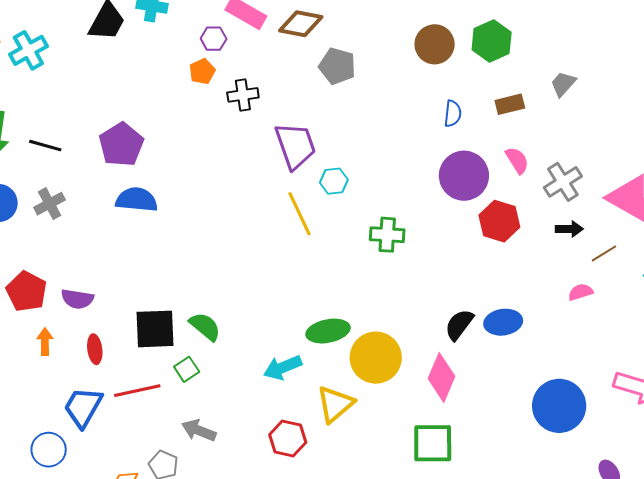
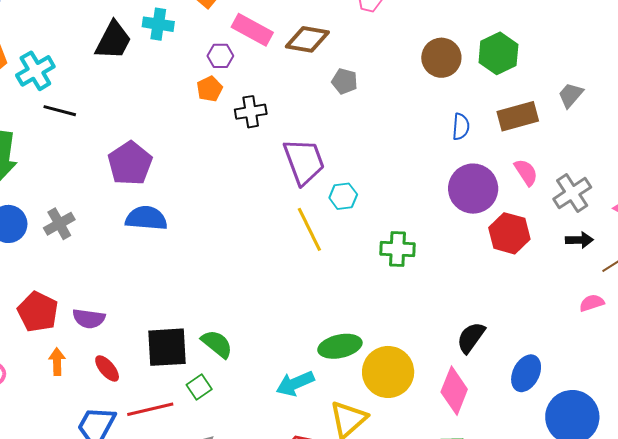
gray pentagon: (337, 66) -> (345, 81), size x0.7
brown rectangle: (510, 104) -> (518, 116), size x1.4
black line: (45, 146) -> (60, 111), moved
blue ellipse: (503, 322) -> (526, 373), moved, turned -54
red ellipse: (95, 349) -> (107, 368), turned -32

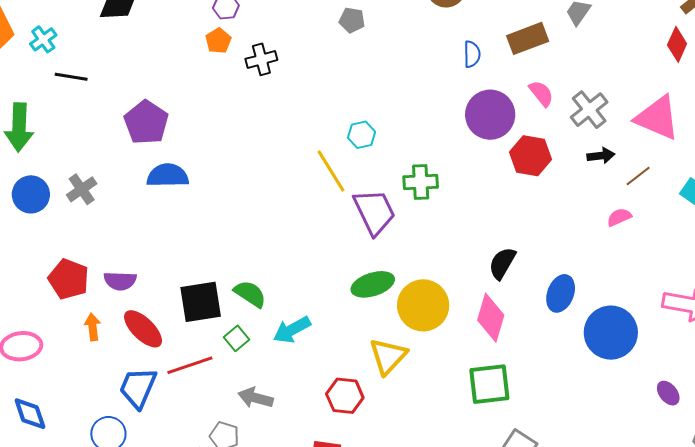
cyan cross: (35, 71) -> (43, 39), size x0.7
purple trapezoid: (304, 161) -> (374, 212), moved
red ellipse: (107, 368) -> (143, 329), size x1.5
cyan arrow: (295, 383) -> (292, 330), moved

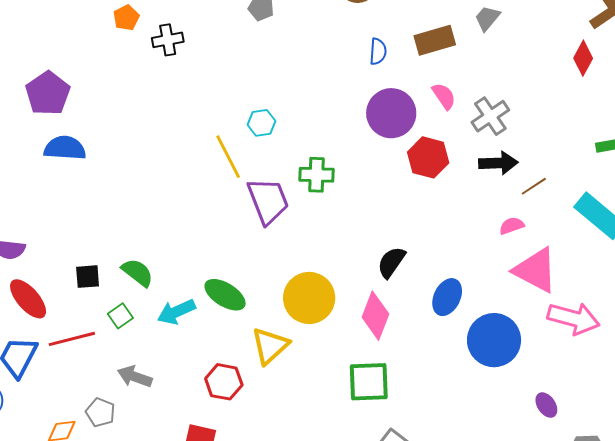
pink triangle: (657, 118) -> (536, 270), moved
black arrow: (601, 156) -> (498, 163), size x1.4
green ellipse: (373, 284) -> (225, 295), moved, turned 45
black square: (201, 302) -> (88, 277), size x0.6

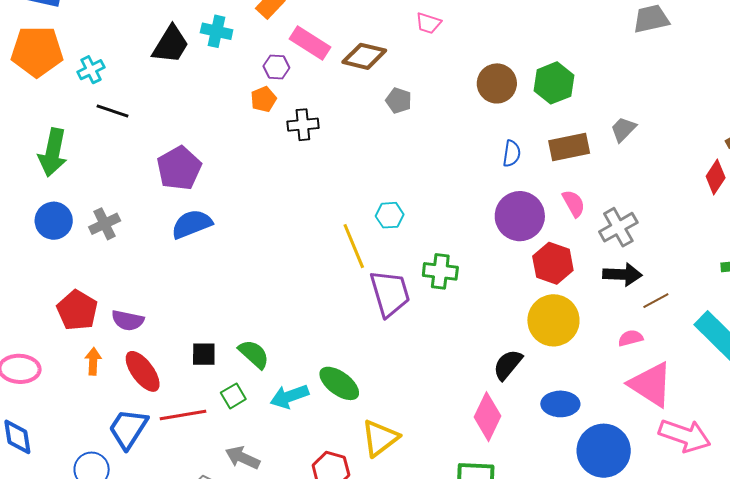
blue semicircle: (65, 148) -> (192, 224), turned -30
blue ellipse: (447, 297) -> (560, 404), turned 60
yellow circle: (309, 298) -> (553, 320), moved

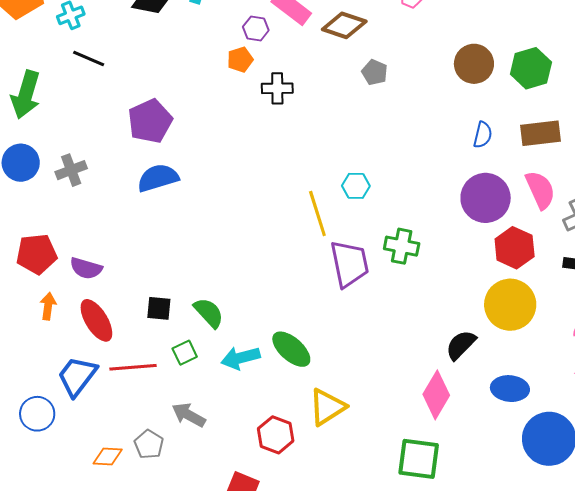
pink semicircle: (574, 203) -> (540, 190), size x1.4
red pentagon: (77, 310) -> (37, 254), turned 30

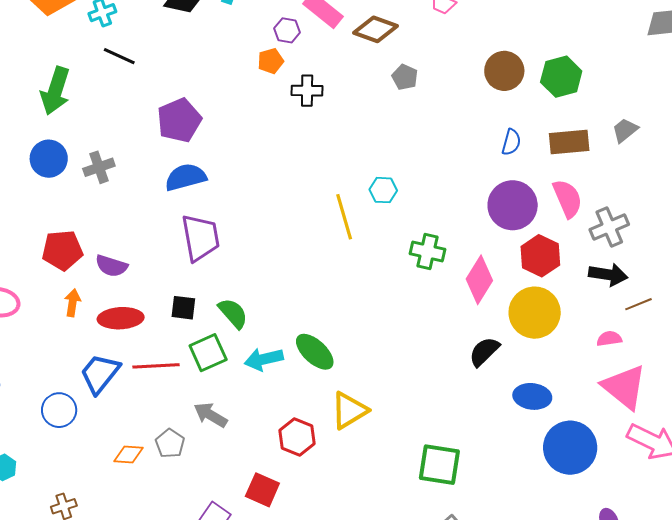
purple trapezoid: (349, 264) -> (200, 238), moved
red ellipse: (96, 320) -> (121, 318), turned -63
green square: (185, 353) -> (208, 353), size x1.5
pink diamond: (436, 395) -> (479, 280), moved

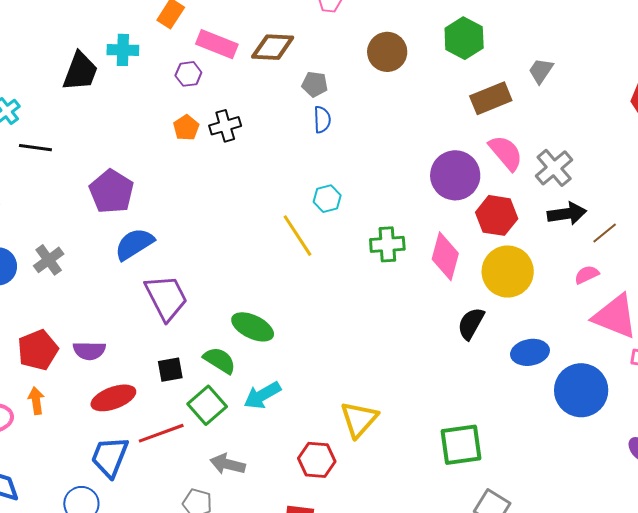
orange pentagon: (271, 61) -> (186, 128), moved
brown circle: (504, 71) -> (387, 52), moved
blue semicircle: (511, 142) -> (322, 120), moved
orange arrow: (73, 303) -> (36, 401), moved
green ellipse: (315, 352) -> (253, 327), moved

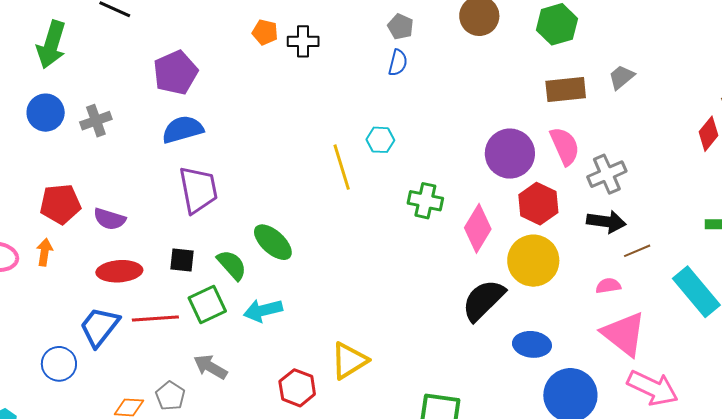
orange pentagon: (186, 128) -> (265, 32), turned 30
black semicircle: (471, 324) -> (483, 300), size x1.4

